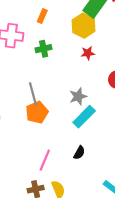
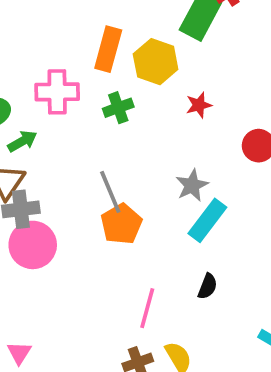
orange rectangle: (42, 16) -> (108, 49), size x1.6
yellow hexagon: (84, 26) -> (156, 62), moved

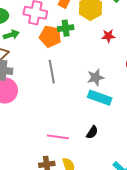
cyan rectangle: (207, 220) -> (100, 98), turned 60
orange pentagon: (121, 224) -> (50, 36), moved, turned 30
pink line: (147, 308) -> (58, 137), turned 70

